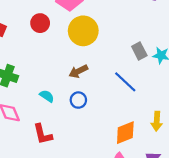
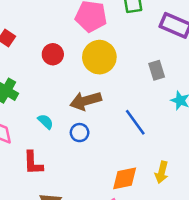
red circle: (40, 23) -> (53, 54), moved
gray rectangle: (139, 51) -> (157, 70), moved
brown arrow: (78, 71) -> (86, 101), size x1.4

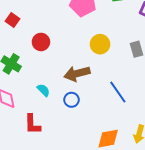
red circle: (53, 54) -> (41, 42), moved
yellow circle: (99, 57) -> (100, 44), moved, size x0.7

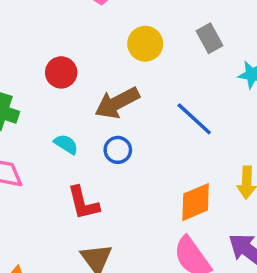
red circle: (41, 42) -> (61, 72), moved
red L-shape: (32, 124) -> (83, 203), moved

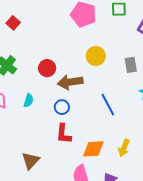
red circle: (61, 72) -> (47, 68), moved
cyan semicircle: (66, 144) -> (28, 100), moved, turned 56
red L-shape: (83, 203) -> (63, 134), moved

